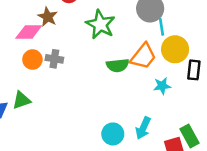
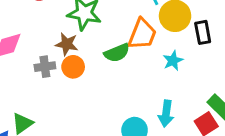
brown star: (48, 17) -> (67, 44), moved
orange circle: (32, 60) -> (73, 67), moved

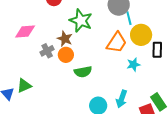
green semicircle: (117, 53) -> (83, 72), moved
gray cross: (45, 67) -> (47, 51), turned -32

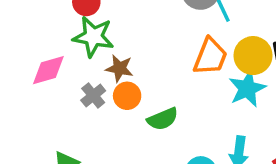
green star: (81, 21) -> (93, 37), moved
yellow circle: (141, 35) -> (253, 56), moved
cyan star: (133, 64) -> (247, 89), size x1.5

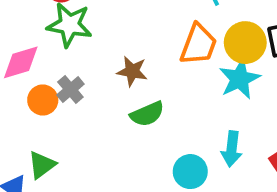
brown star: (119, 68) -> (132, 71), moved
orange circle: (127, 96) -> (43, 100), moved

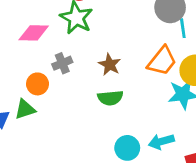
orange circle: (43, 100) -> (37, 84), moved
cyan arrow: (232, 149) -> (161, 142), turned 50

